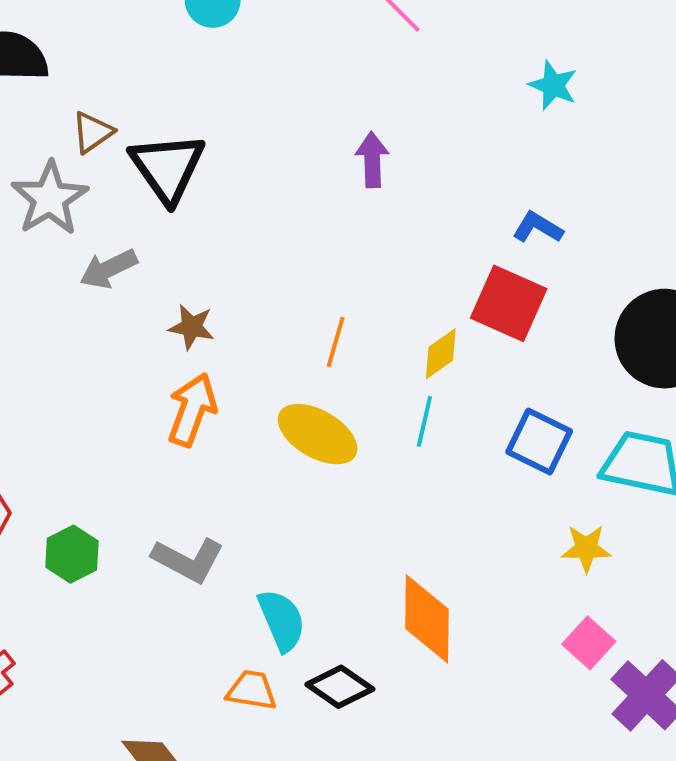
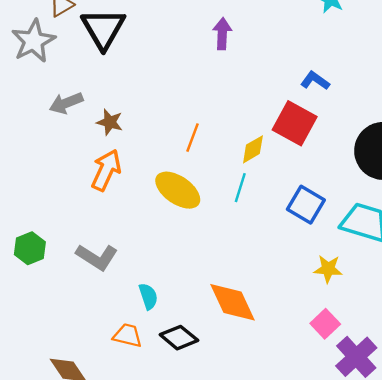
gray arrow: (109, 269) -> (66, 103), moved
orange diamond: (427, 619) -> (233, 302), turned -30
cyan semicircle: (282, 620) -> (148, 296), size x0.7

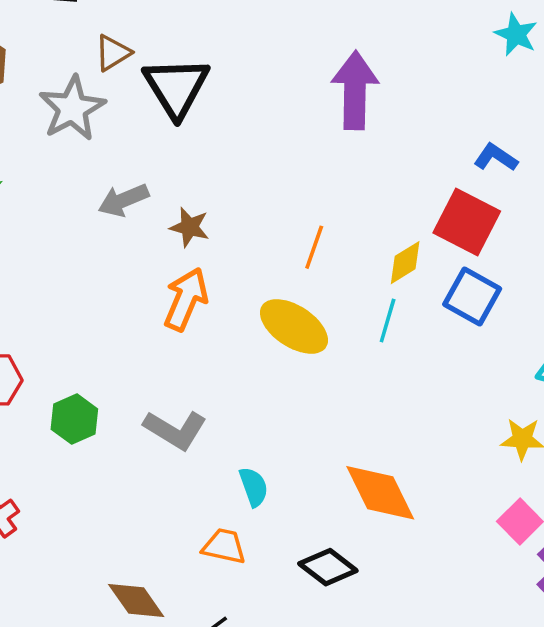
purple arrow: (222, 34) -> (355, 90), size x1.6
blue square: (306, 205) -> (472, 297), moved
black diamond: (179, 338) -> (328, 567), moved

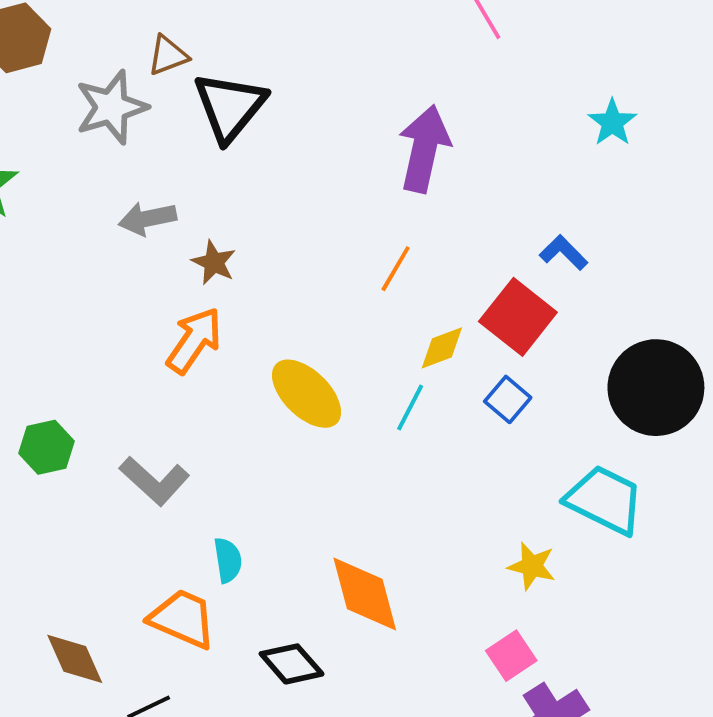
orange line: (314, 247) -> (396, 269), moved
blue square: (472, 297) -> (508, 399), size x0.7
orange trapezoid: (224, 546) -> (183, 619), size x1.4

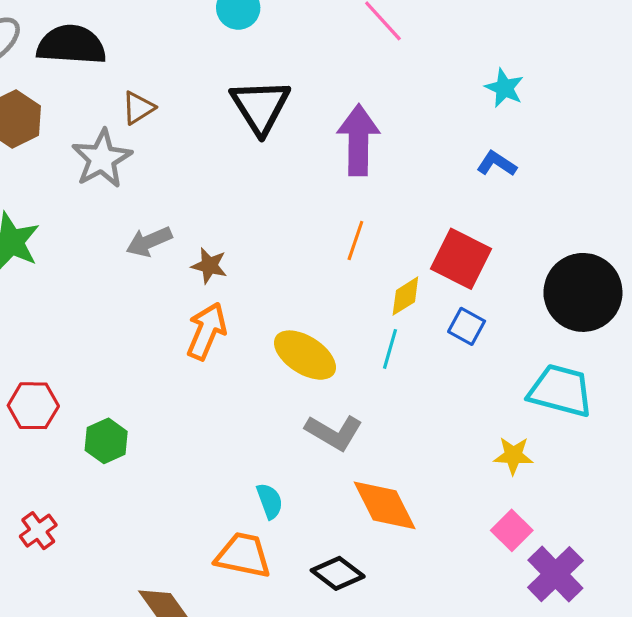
black triangle: (230, 107) -> (260, 106), moved
blue L-shape: (564, 253) -> (497, 164), moved
gray L-shape: (154, 481) -> (334, 432), moved

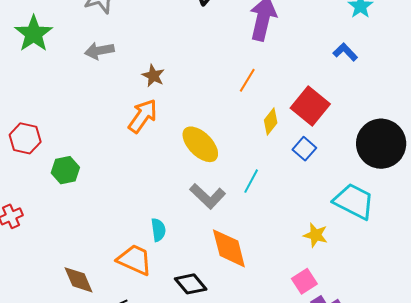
gray arrow: (149, 242) -> (99, 51), moved
yellow diamond: (405, 296) -> (271, 122), turned -32
cyan line: (390, 349) -> (251, 181), moved

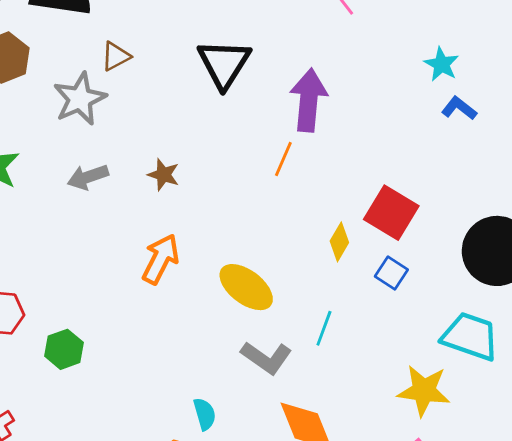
blue L-shape: (345, 52) -> (459, 108), moved
brown star: (153, 76) -> (163, 175), moved
orange line: (247, 80) -> (283, 159), moved
yellow star: (316, 235) -> (424, 391), size x1.5

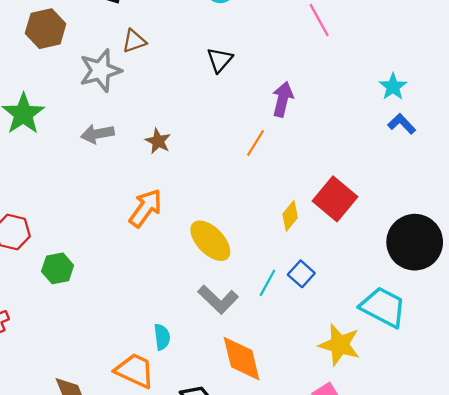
black triangle: (224, 64) -> (220, 60), size x0.6
purple arrow: (309, 100) -> (283, 99), size x0.7
blue square: (391, 273) -> (301, 274), moved

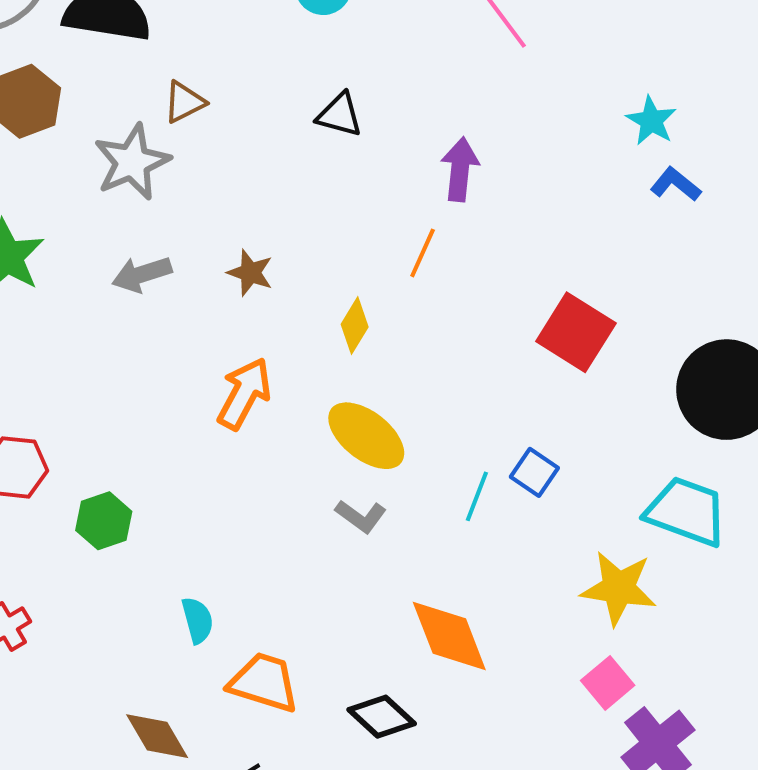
black triangle: (220, 60) -> (340, 115), turned -48
yellow diamond: (290, 216) -> (355, 326), moved
gray L-shape: (218, 299) -> (361, 516), moved, size x0.7
cyan semicircle: (162, 337) -> (198, 620), moved

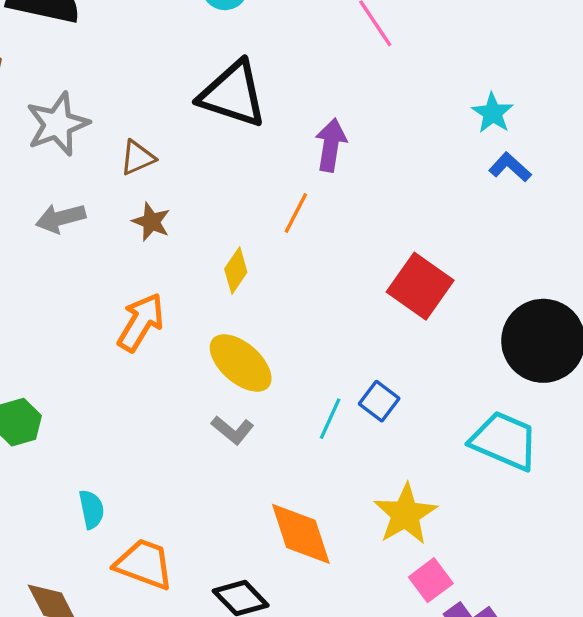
brown triangle: (184, 102) -> (137, 158), moved
black triangle: (340, 115) -> (233, 94), size x1.8
yellow star: (619, 588) -> (405, 514), moved, turned 30

